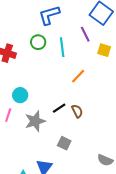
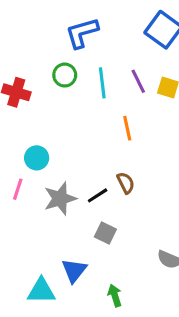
purple line: (85, 34) -> (138, 81), moved
orange line: (78, 76) -> (127, 128), turned -56
black line: (59, 108) -> (98, 195), moved

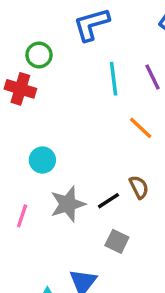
green circle: (65, 75) -> (39, 55), moved
orange line: (127, 128) -> (141, 128), turned -35
pink line: (18, 189) -> (22, 216), moved

